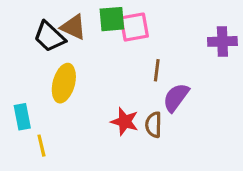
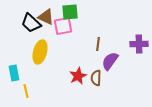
pink square: (134, 27) -> (63, 26), moved
purple cross: (222, 41) -> (139, 44), moved
red star: (125, 122) -> (78, 76), turned 30

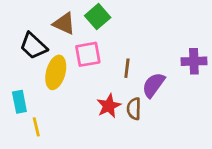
green square: (70, 12) -> (98, 17), turned -36
black trapezoid: (31, 23) -> (33, 46), moved
pink square: (63, 26) -> (88, 54), moved
brown line: (98, 44) -> (127, 68), moved

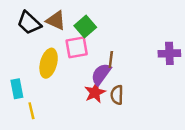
green square: (98, 17) -> (85, 27), moved
black trapezoid: (33, 46) -> (29, 23), moved
purple semicircle: (153, 85) -> (101, 74), moved

